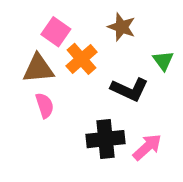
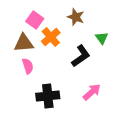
black L-shape: (130, 89) -> (81, 56), turned -60
black cross: (106, 139) -> (48, 96), moved

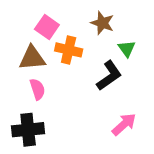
orange cross: (51, 37) -> (69, 50), turned -36
green triangle: (102, 38) -> (127, 49), moved
black cross: (48, 96) -> (28, 130), moved

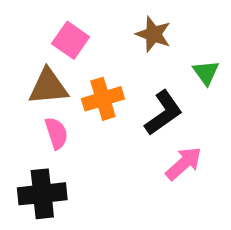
green triangle: (127, 49) -> (206, 73), moved
orange cross: (69, 50) -> (103, 99), moved, turned -30
pink arrow: (124, 124) -> (184, 163), moved

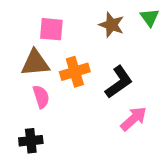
pink square: (71, 40) -> (51, 29), turned -30
green triangle: (206, 73) -> (150, 17), moved
black cross: (42, 194) -> (31, 141), size x0.7

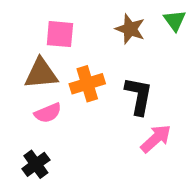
black L-shape: (119, 82) -> (139, 96), turned -44
pink semicircle: (41, 97) -> (48, 113), turned 85
black cross: (31, 141) -> (36, 164), turned -30

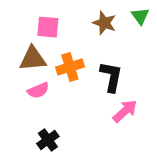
black cross: (36, 164) -> (48, 140), moved

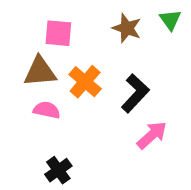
orange cross: (70, 67) -> (85, 82), turned -32
black L-shape: (111, 77) -> (135, 93), turned 32
pink semicircle: (38, 90) -> (47, 110), turned -145

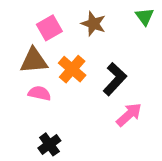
brown star: (127, 28) -> (93, 24), moved
pink square: (58, 33) -> (49, 28), turned -35

